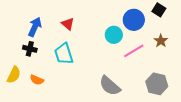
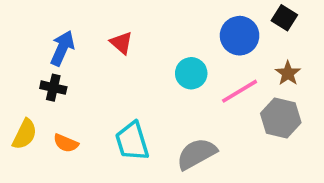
cyan circle: (114, 35) -> (191, 73), moved
cyan trapezoid: (64, 54) -> (132, 141), moved
gray hexagon: (157, 84) -> (281, 118), moved
gray semicircle: (110, 86) -> (197, 154), turned 110

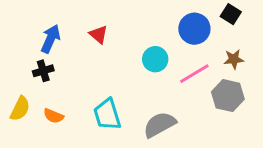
brown star: (288, 73) -> (234, 59), turned 30
black cross: (53, 88) -> (43, 71), turned -30

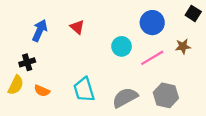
black square: (231, 14) -> (193, 13), moved
black cross: (43, 71) -> (27, 62), moved
gray hexagon: (228, 96) -> (166, 95), moved

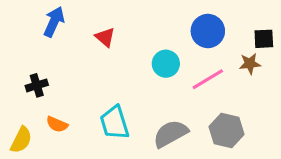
black square: (193, 13) -> (264, 39), moved, turned -35
blue arrow: (40, 31) -> (54, 22), moved
yellow semicircle: (16, 85) -> (21, 140), moved

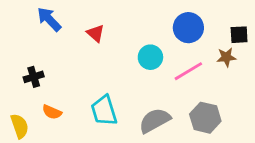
blue arrow: (54, 22) -> (49, 19), turned -68
yellow semicircle: (21, 140) -> (20, 126), turned -45

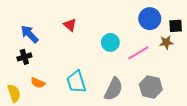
blue arrow: (49, 19) -> (30, 34), moved
blue circle: (188, 28) -> (150, 19), moved
gray semicircle: (155, 120) -> (113, 89), turned 145

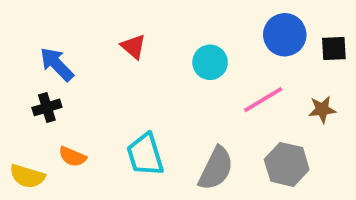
cyan circle: (110, 42) -> (210, 62), moved
brown star: (166, 42) -> (322, 109), moved
yellow semicircle: (14, 93) -> (27, 176), turned 126

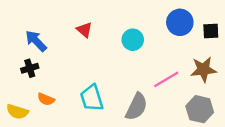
pink line: (263, 100) -> (166, 79), moved
brown star: (322, 109) -> (203, 69), size x1.5
gray hexagon: (287, 164) -> (200, 109), moved

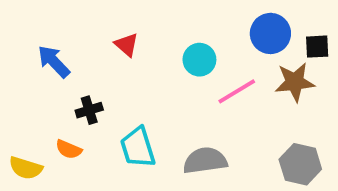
black cross: (30, 68) -> (89, 110), moved
brown star: (203, 69) -> (295, 82), moved
pink line: (166, 79) -> (237, 91), moved
gray semicircle: (136, 107) -> (205, 161), turned -124

